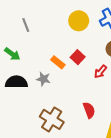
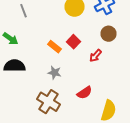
gray star: (43, 79) -> (54, 73), moved
red semicircle: (89, 110) -> (84, 93), turned 77

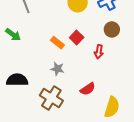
red arrow: (96, 56) -> (99, 52), turned -32
black semicircle: (14, 66) -> (17, 80), moved

